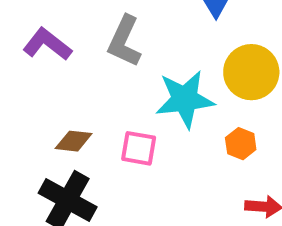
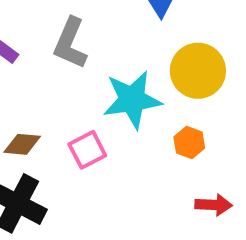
pink square: (139, 148) -> (87, 150), turned -36

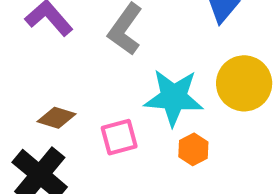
orange hexagon: (189, 142) -> (193, 149), moved

